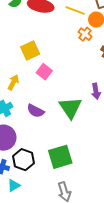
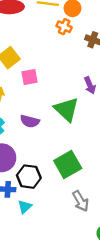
pink square: (44, 72) -> (30, 77), turned -35

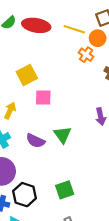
green triangle: (66, 109) -> (63, 135), moved, size x0.7
green square: (68, 165) -> (65, 190), size x0.7

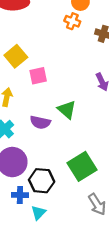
green square: (65, 190) -> (82, 166), size x1.4

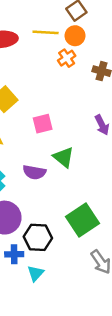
orange cross: (72, 21) -> (67, 58), turned 35
pink square: (38, 76) -> (43, 124), moved

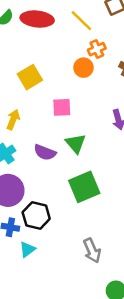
yellow line: (46, 32) -> (81, 21), turned 30
orange circle: (75, 36) -> (83, 68), moved
green square: (82, 220) -> (84, 187), moved

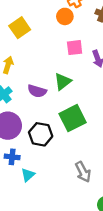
pink square: (62, 107) -> (75, 48), moved
green triangle: (76, 143) -> (63, 82), turned 36
black hexagon: (36, 216) -> (41, 134), moved

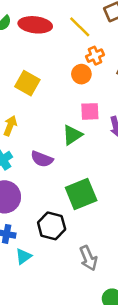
yellow square: (20, 28) -> (27, 83), turned -30
green triangle: (63, 82) -> (72, 135), moved
black hexagon: (41, 134) -> (52, 226), moved

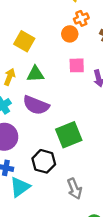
green triangle: (72, 135) -> (35, 74), moved, turned 30
purple semicircle: (42, 159) -> (36, 105), size x1.4
cyan triangle: (23, 256) -> (20, 187), size x1.5

